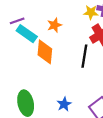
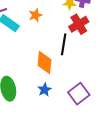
orange diamond: (45, 52) -> (45, 62), moved

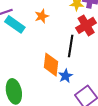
blue star: (45, 90) -> (65, 76), moved

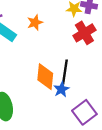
black line: (71, 46) -> (65, 72), moved

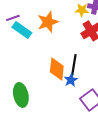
orange star: (35, 23) -> (48, 22), size x1.5

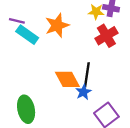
purple line: (13, 18) -> (17, 21), turned 32
orange diamond: (57, 69) -> (67, 79), turned -35

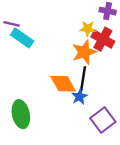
yellow star: (96, 12) -> (88, 29), moved
orange star: (57, 25) -> (84, 52), moved
red cross: (106, 36) -> (103, 39), turned -30

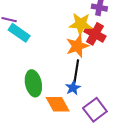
yellow star: (88, 29) -> (81, 24), size x1.5
orange diamond: (63, 84) -> (58, 104), moved
green ellipse: (21, 114) -> (33, 83), moved

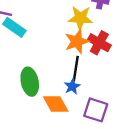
red cross: (95, 34) -> (99, 43), moved
purple square: (95, 110) -> (96, 110), turned -35

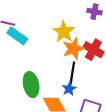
yellow star: (80, 18) -> (64, 32), moved, turned 30

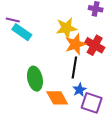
yellow star: (64, 32) -> (66, 28), turned 30
blue star: (69, 89) -> (79, 90), moved

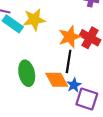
yellow star: (66, 28) -> (34, 20), moved
orange diamond: (57, 98) -> (57, 80), moved

